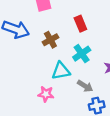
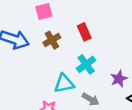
brown cross: (50, 40) -> (52, 40), moved

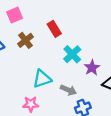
cyan cross: (86, 64) -> (72, 54), moved

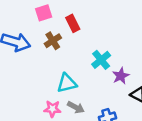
red rectangle: (54, 29) -> (73, 23), moved
gray arrow: (68, 90) -> (76, 107), moved

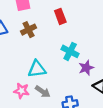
red rectangle: (73, 23) -> (60, 16), moved
cyan cross: (101, 60) -> (70, 51), turned -30

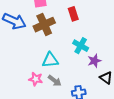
brown cross: (29, 30) -> (44, 25), size x1.5

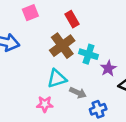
brown cross: (44, 25) -> (62, 46), moved
gray arrow: (55, 81) -> (78, 93), moved

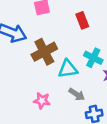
brown cross: (62, 46) -> (44, 52), moved
cyan triangle: (57, 79) -> (68, 69), moved

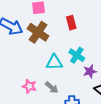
brown cross: (44, 52) -> (38, 32), moved, turned -35
gray arrow: (77, 94) -> (52, 87), moved

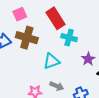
red rectangle: (71, 23) -> (55, 18), size x1.5
cyan cross: (77, 55) -> (69, 38), moved

